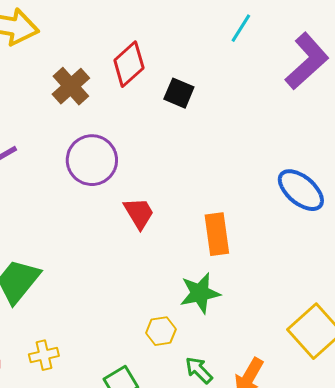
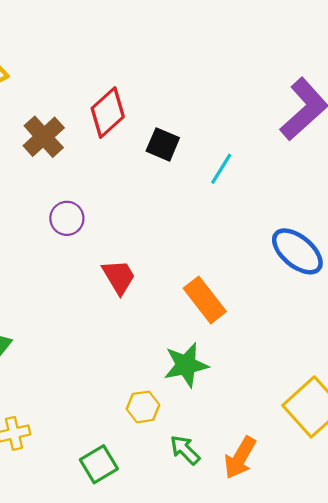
cyan line: (241, 28) -> (221, 169), moved
purple circle: (92, 160) -> (67, 218), size x0.6
orange rectangle: (217, 234) -> (205, 300), turned -30

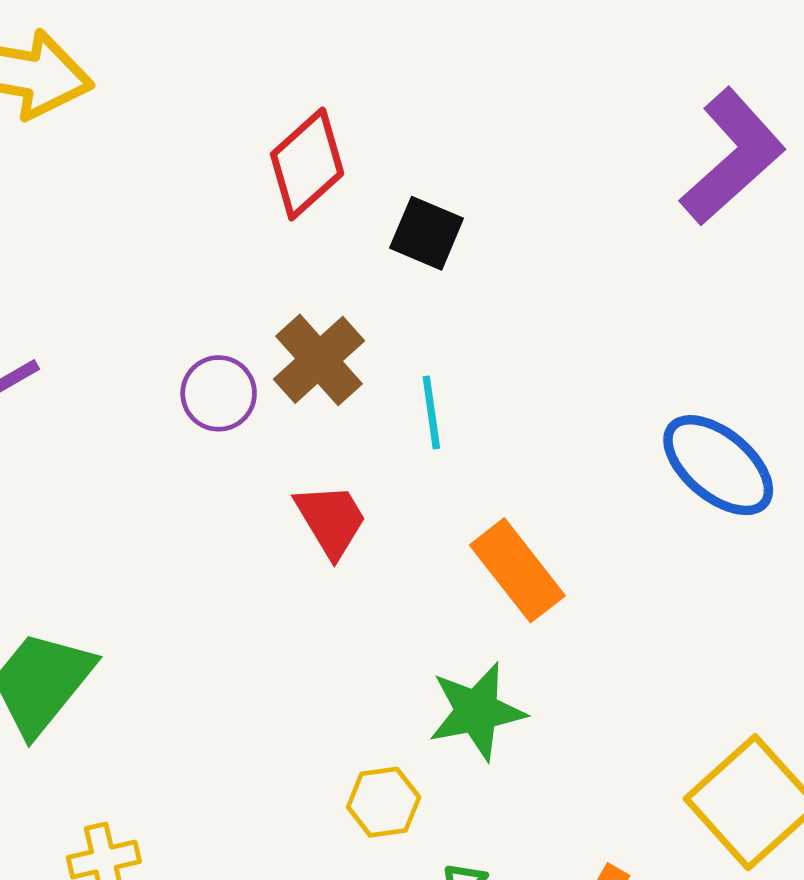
brown cross: (44, 137) -> (319, 360), moved
cyan line: (221, 169) -> (431, 413), moved, turned -40

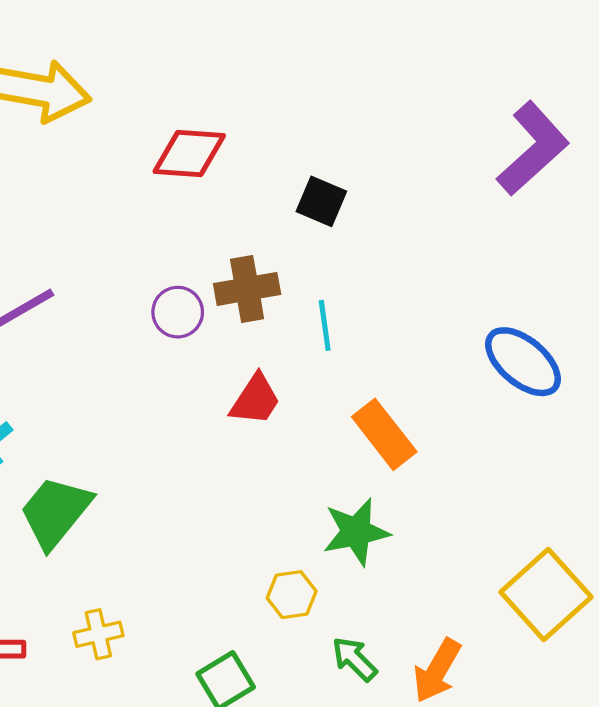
red diamond: (307, 164) -> (189, 154), moved, turned 46
brown cross: (319, 360) -> (247, 289), turned 32
red trapezoid: (331, 520) -> (255, 400), turned 64

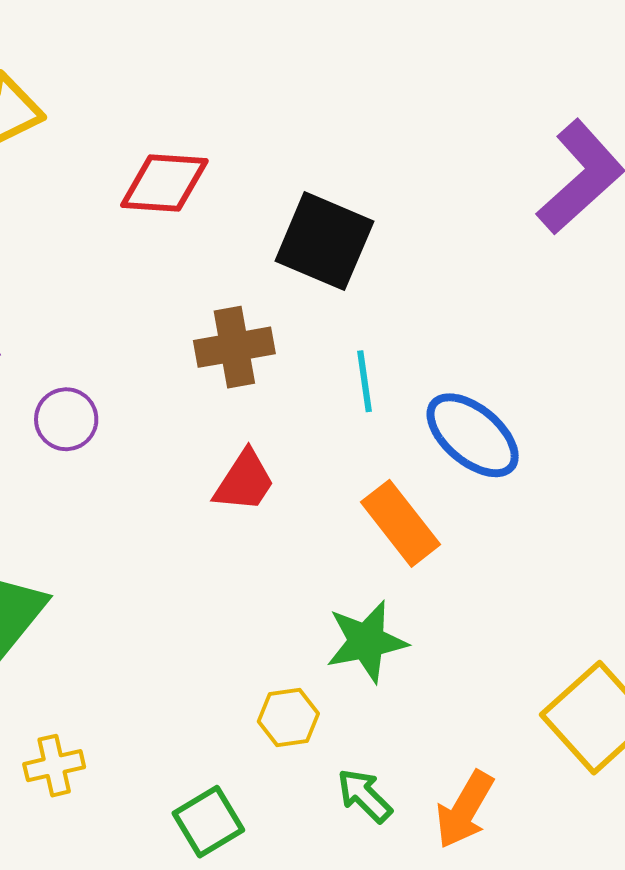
black square: (321, 201) -> (324, 241), size x1.6
purple circle: (178, 312) -> (66, 419), moved
cyan line: (325, 325) -> (364, 381), moved
blue ellipse: (523, 362) -> (473, 435), moved

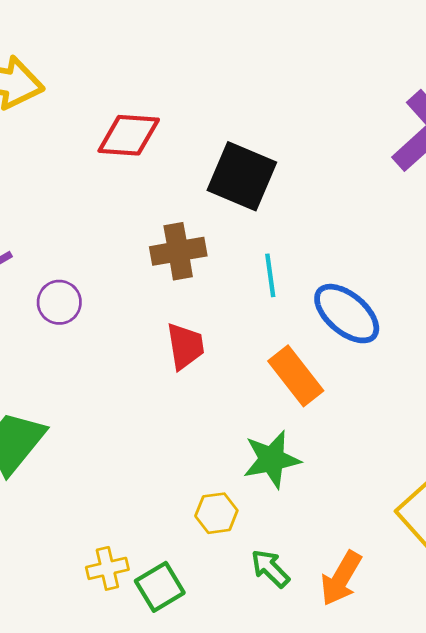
red trapezoid: (244, 481) -> (185, 346), turned -42
yellow cross: (54, 766) -> (107, 568), moved

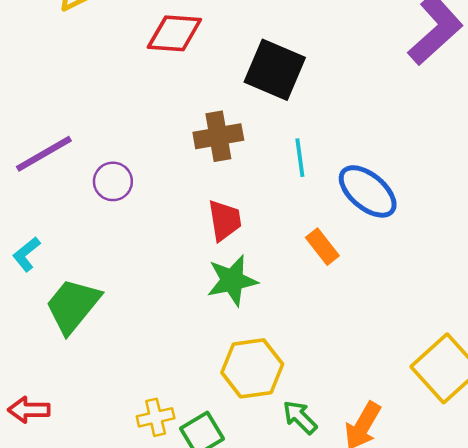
orange rectangle: (296, 376) -> (322, 247), size x0.7
green star: (272, 459) -> (232, 281), moved
yellow hexagon: (216, 513) -> (252, 368), size x1.6

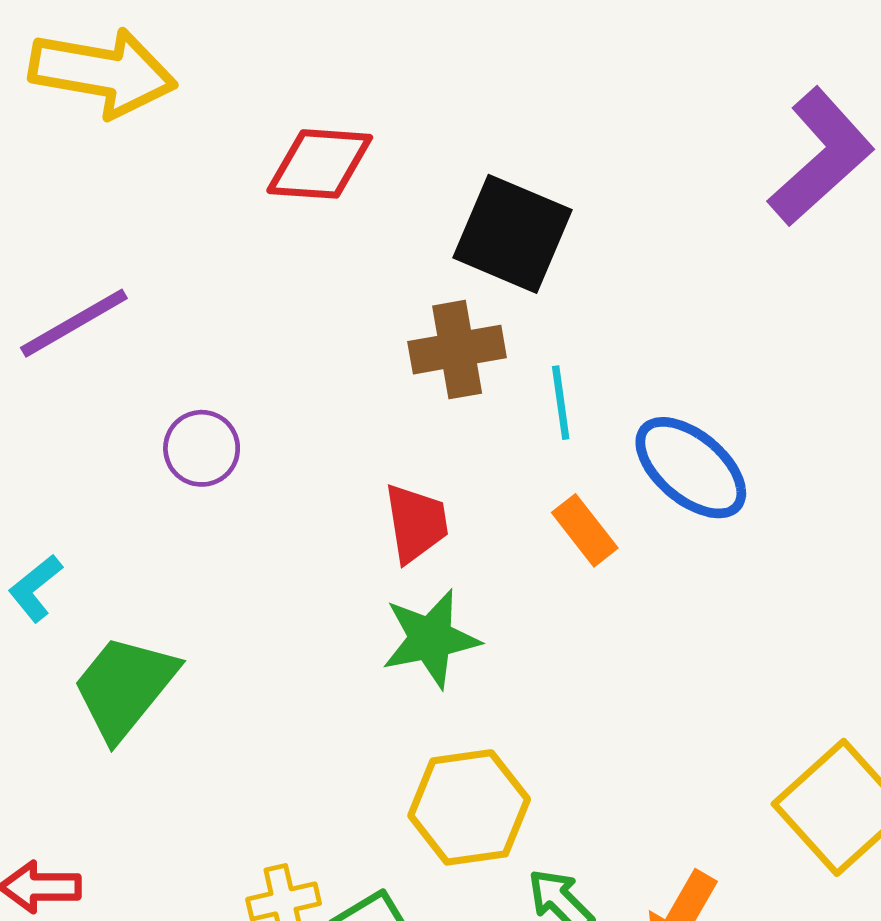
brown cross: (218, 136) -> (457, 350), moved
purple line: (44, 154) -> (74, 323), moved
orange rectangle: (322, 247) -> (585, 530), moved

